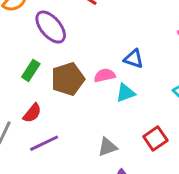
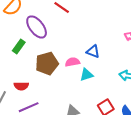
green rectangle: (31, 70) -> (19, 46), moved
red semicircle: (32, 113) -> (21, 86), turned 48

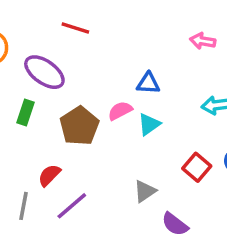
red semicircle: (21, 86) -> (49, 175), turned 152

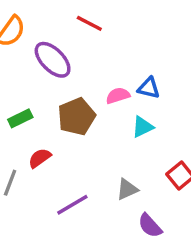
pink semicircle: (120, 111) -> (118, 96), moved
green rectangle: (25, 113) -> (20, 118), moved, turned 35
purple line: (72, 206) -> (72, 205), moved

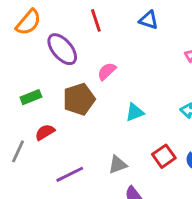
red line: (89, 23) -> (96, 20), turned 40
blue triangle: (149, 88) -> (149, 20), moved
pink semicircle: (118, 96) -> (107, 71), moved, turned -30

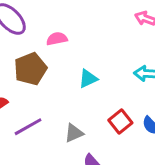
pink semicircle: (107, 71) -> (57, 39), turned 36
purple line: (70, 174) -> (28, 127), moved

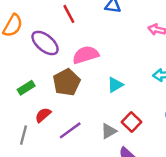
pink semicircle: (57, 39) -> (86, 55), size x1.5
red square: (120, 121) -> (132, 122), moved

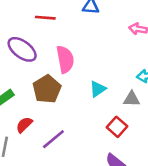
red line: (69, 14) -> (45, 18), turned -54
pink semicircle: (86, 55) -> (65, 59), turned 100
gray triangle: (109, 131) -> (132, 99), moved, turned 35

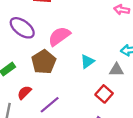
pink semicircle: (65, 59) -> (59, 36), turned -115

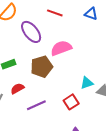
cyan triangle: (87, 61) -> (87, 83), moved
red square: (104, 94) -> (71, 102), moved

